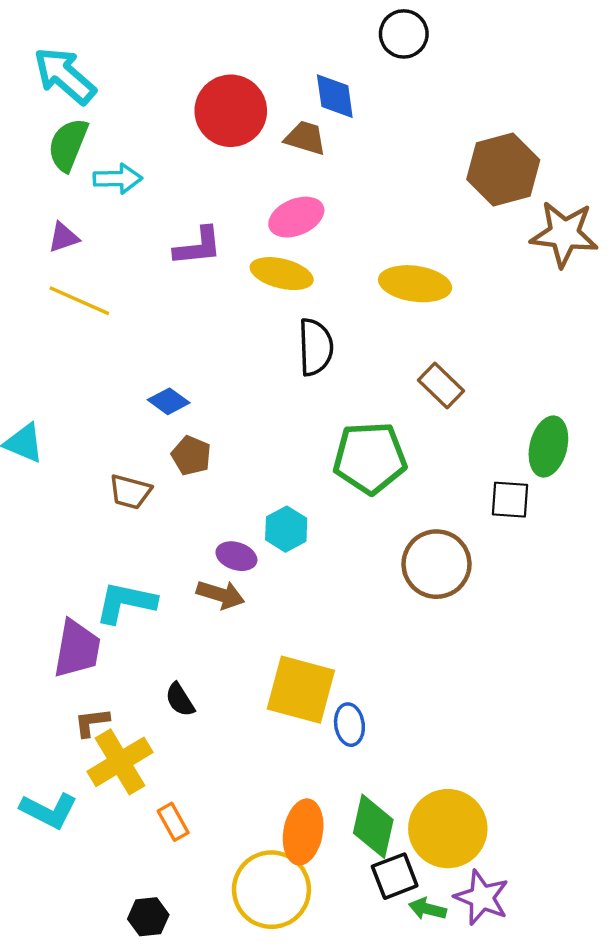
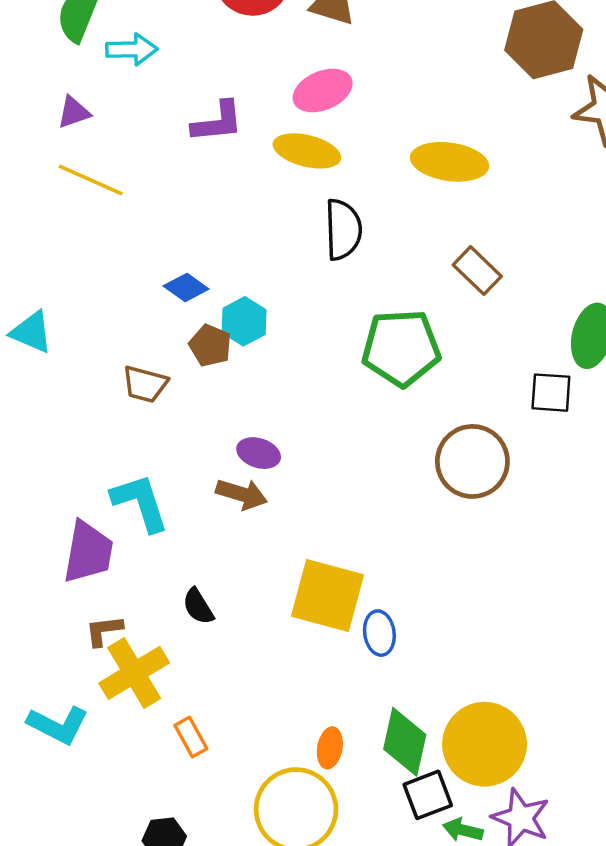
cyan hexagon: (286, 529) -> (244, 321), moved
cyan L-shape: (126, 603) -> (140, 503), turned 60
orange ellipse: (303, 832) -> (330, 748), size x0.6

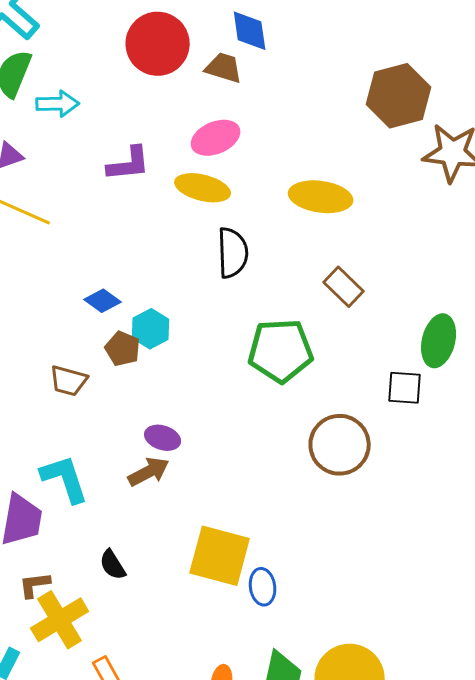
brown arrow: (242, 494) -> (149, 472), turned -45

